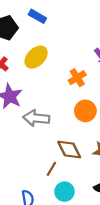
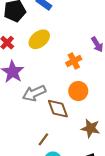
gray arrow: (36, 118) -> (34, 93), turned -35
brown diamond: (69, 149) -> (58, 109), moved

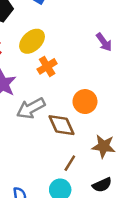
orange cross: (74, 61) -> (47, 66), moved
brown line: (43, 139) -> (70, 163), moved

